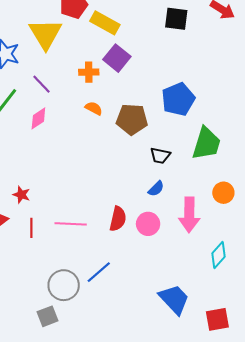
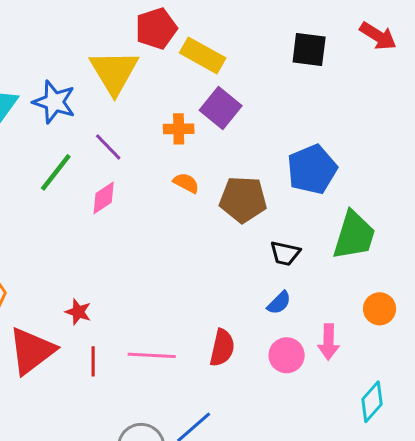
pink arrow: (189, 215) -> (329, 342), size x0.7
pink circle: (148, 224) -> (287, 355), moved

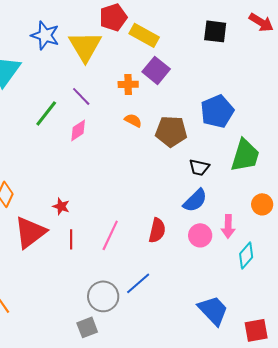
blue star: (54, 102) -> (45, 35), moved
blue semicircle: (279, 303) -> (195, 200), size x1.5
pink line: (152, 355) -> (110, 235), turned -68
cyan diamond: (372, 402) -> (246, 255), moved

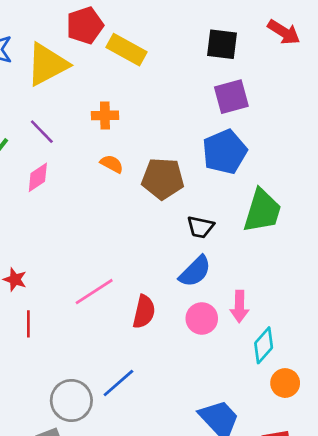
yellow triangle: (85, 46) -> (47, 64), turned 33
purple square: (156, 70) -> (231, 97), moved, turned 36
orange circle: (262, 204) -> (285, 383), moved
pink line: (110, 235) -> (94, 292), moved, turned 32

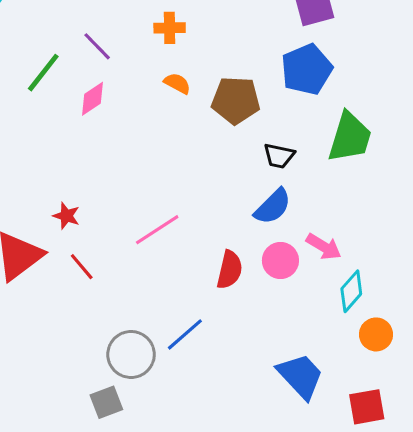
pink arrow: (239, 306) -> (324, 247), turned -60
red semicircle: (144, 312) -> (230, 270), moved
red line: (28, 324) -> (82, 267), turned -40

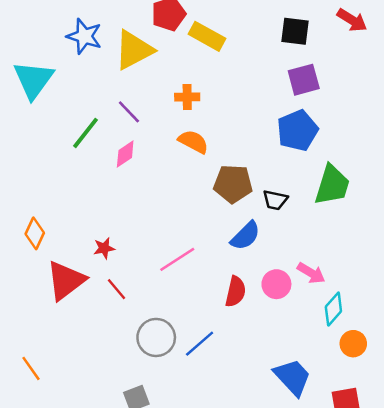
orange semicircle: (177, 83) -> (193, 142), size x1.4
brown pentagon: (236, 100) -> (233, 184), moved
blue semicircle: (273, 207) -> (245, 236), moved
red star: (66, 216) -> (104, 248), turned -30
gray circle: (131, 354) -> (156, 337), moved

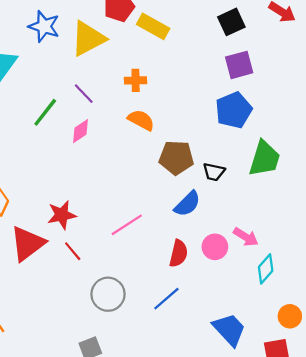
black square: (295, 31) -> (231, 22), turned -32
red star: (104, 248) -> (62, 215), size x1.5
blue line: (200, 344) -> (166, 299), moved
orange circle: (353, 344) -> (290, 316), moved

